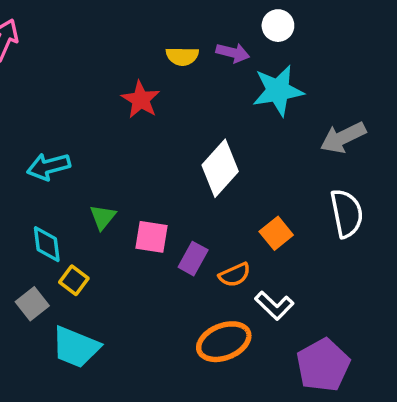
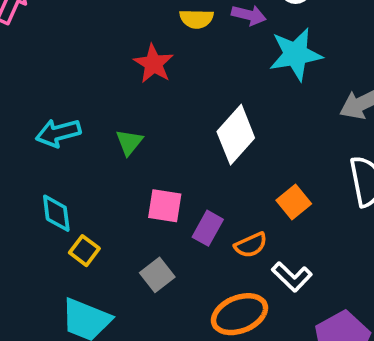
green triangle: (103, 217) -> (129, 142), moved
gray square: (32, 304) -> (157, 275), moved

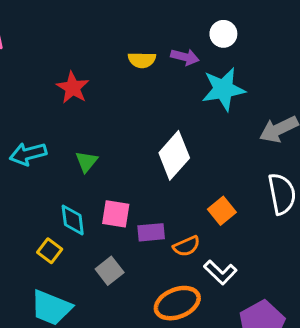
red star: (154, 64) -> (73, 88), moved
cyan diamond: (56, 213) -> (73, 220), moved
purple rectangle: (208, 228) -> (151, 232), turned 56

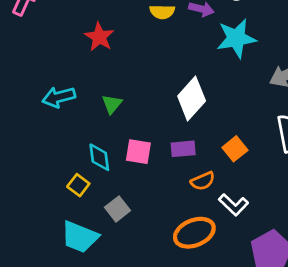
purple rectangle: (151, 232) -> (183, 149), moved
gray square: (110, 271) -> (117, 209), moved

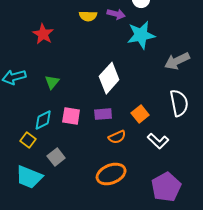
cyan diamond: (99, 157) -> (43, 120), turned 70
white L-shape: (234, 205) -> (158, 141), moved

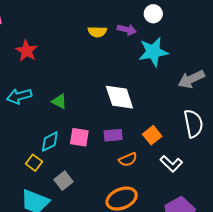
red star: (43, 34) -> (27, 51), moved
white diamond: (109, 78) -> (119, 97), turned -60
green triangle: (52, 82) -> (59, 101), turned -42

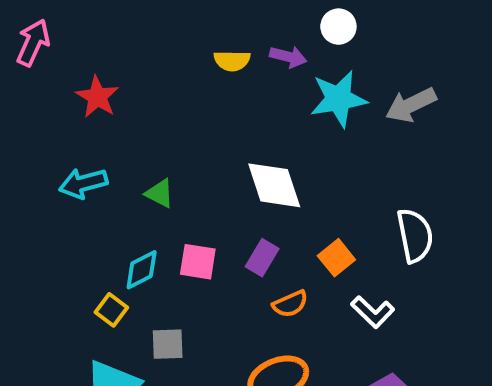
gray arrow: (191, 79) -> (411, 105), moved
purple rectangle: (113, 135) -> (262, 258), turned -54
gray square: (64, 181) -> (168, 344), turned 36

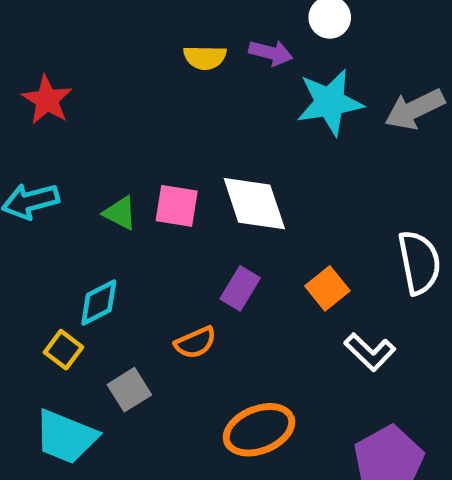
pink square: (198, 262) -> (177, 206), moved
orange semicircle: (290, 304) -> (195, 343), moved
gray square: (168, 344) -> (129, 390), turned -30

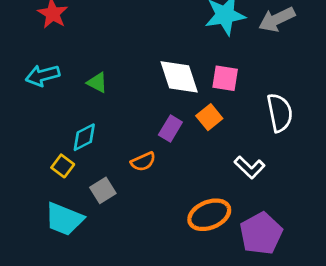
pink square: (177, 206) -> (225, 78), moved
orange square: (327, 288) -> (209, 117), moved
orange ellipse: (259, 430) -> (209, 215), moved

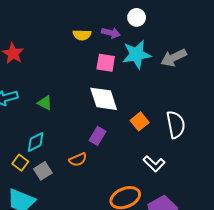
pink square: (225, 78) -> (106, 63), moved
orange square: (209, 117) -> (140, 121), moved
gray square: (103, 190) -> (43, 171), moved

